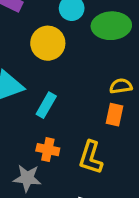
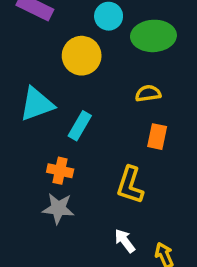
yellow semicircle: (121, 86) -> (148, 93), moved
orange cross: (48, 150) -> (60, 171), moved

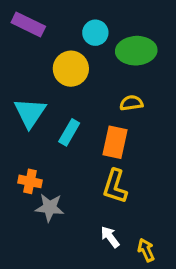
cyan triangle: (37, 104) -> (30, 113), turned -36
orange rectangle: (157, 137) -> (115, 142), moved, size x1.4
orange cross: (60, 171) -> (30, 181), moved

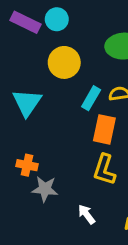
cyan circle: (95, 33) -> (57, 19), moved
cyan rectangle: (69, 132) -> (91, 98), moved
white arrow: (110, 237) -> (87, 214), moved

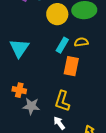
yellow circle: (64, 62) -> (57, 14), moved
yellow L-shape: (104, 170) -> (62, 101), moved

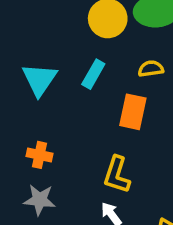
cyan rectangle: (62, 45) -> (93, 74), moved
gray star: (31, 106) -> (39, 200), moved

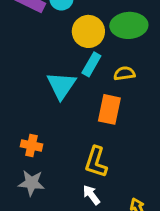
cyan rectangle: (93, 74) -> (91, 64), moved
cyan triangle: (39, 79) -> (61, 85), moved

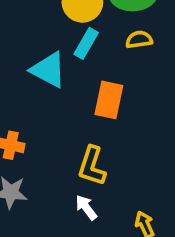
yellow semicircle: (124, 73) -> (139, 40), moved
cyan triangle: (61, 85) -> (48, 70), turned -36

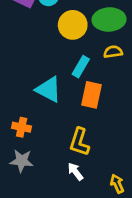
cyan rectangle: (86, 43) -> (81, 67), moved
cyan triangle: (48, 70) -> (48, 89), moved

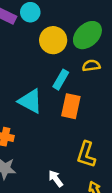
green ellipse: (109, 20) -> (87, 35), turned -40
yellow L-shape: (79, 142) -> (86, 154), moved

